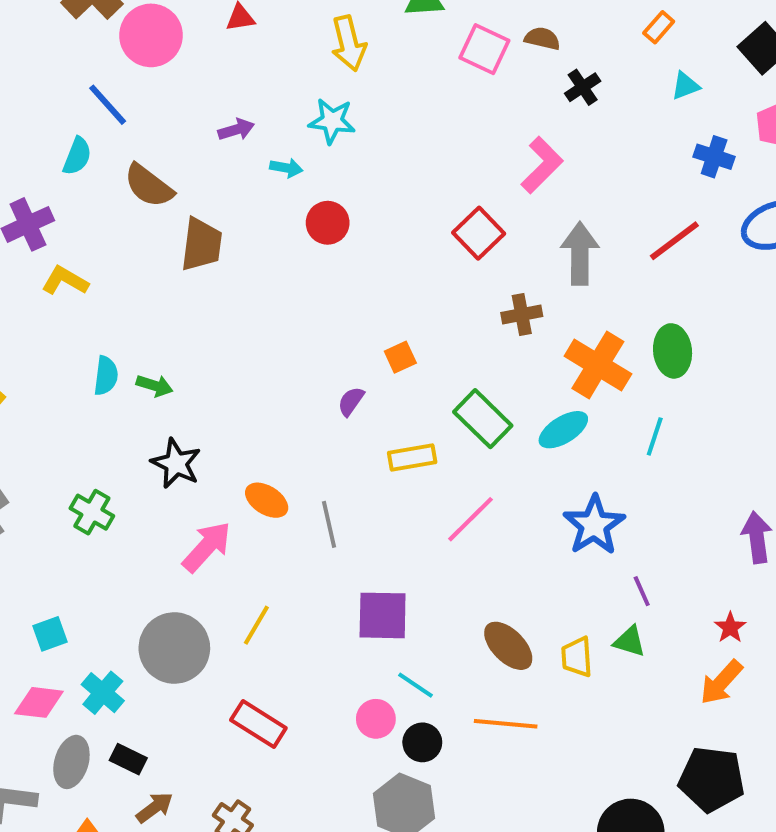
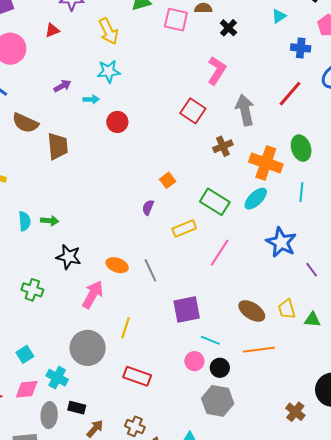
green triangle: (630, 641) -> (312, 320), moved

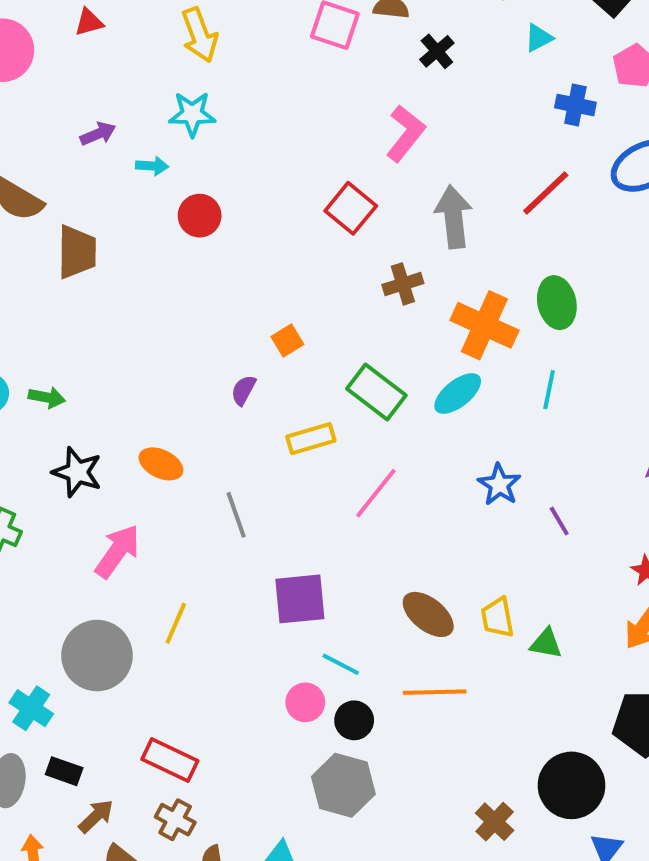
blue star: (281, 242) -> (499, 485), size x0.7
orange ellipse: (117, 265) -> (161, 464), moved
purple line: (312, 270) -> (559, 521), moved
red rectangle: (137, 376) -> (170, 760), moved

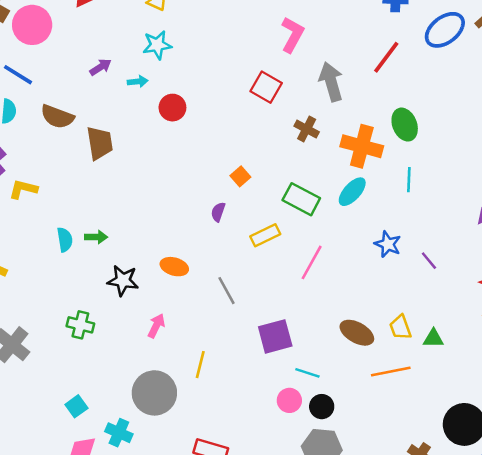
brown cross: (403, 284) -> (307, 129), turned -35
pink arrow: (117, 551) -> (156, 326), size x0.7
orange line: (435, 692) -> (391, 372), moved

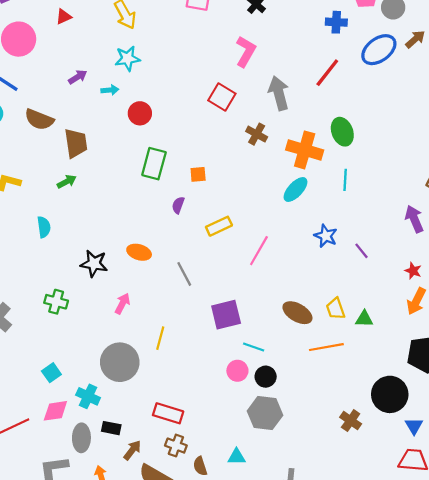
orange square: (240, 176) -> (198, 174), turned 35
green rectangle: (301, 199) -> (154, 164), moved, turned 76
green arrow: (96, 237) -> (67, 182), moved, turned -30

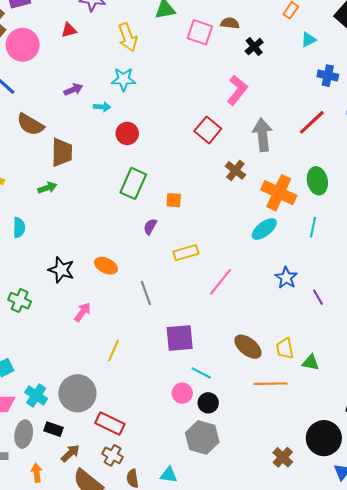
gray circle: (120, 362) -> (77, 393), moved

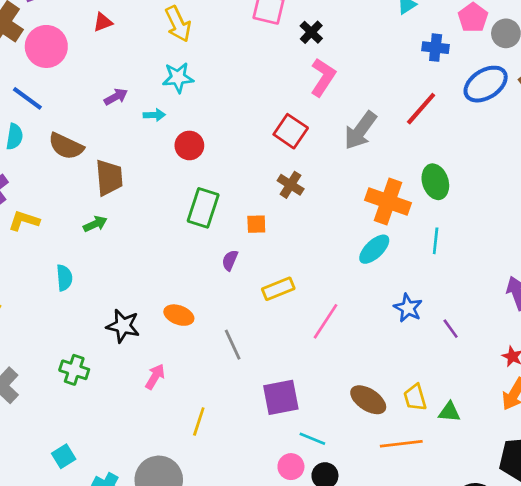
black cross: (254, 47) -> (311, 32), moved
gray arrow: (263, 135) -> (360, 130), turned -132
brown cross: (235, 170) -> (291, 185), moved

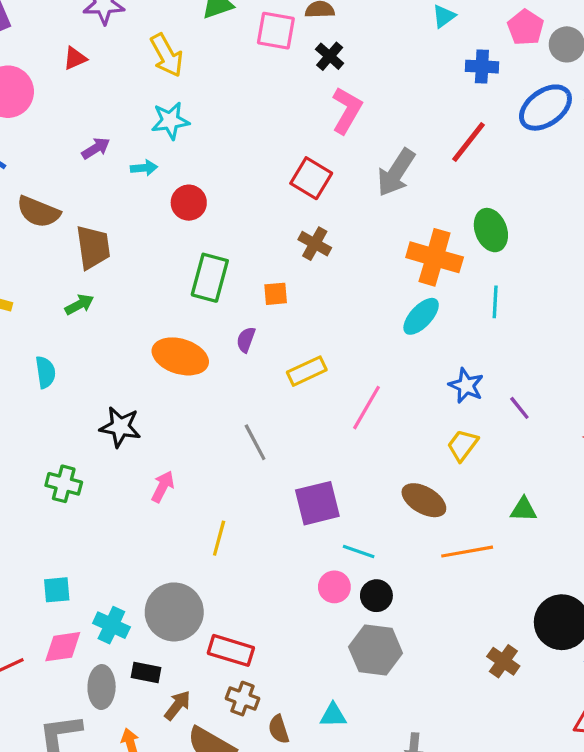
orange ellipse: (179, 315) -> (180, 356), moved, size x1.5
yellow trapezoid: (415, 397) -> (463, 445), moved, turned 56
cyan square: (64, 456) -> (57, 590), turned 30

